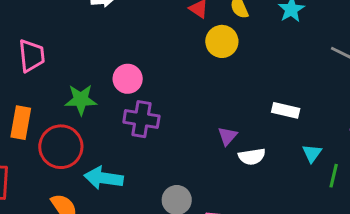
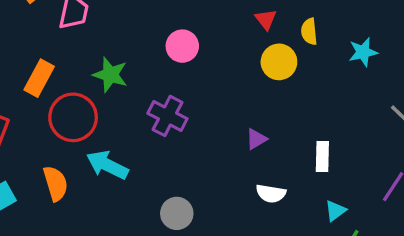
pink circle: (128, 79) -> (182, 46), moved
white rectangle: (286, 110) -> (322, 156), turned 60
purple triangle: (227, 136) -> (256, 139), moved

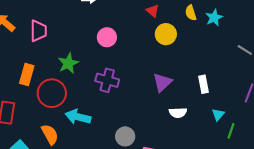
yellow semicircle: (309, 32) -> (191, 13), moved
green star: (110, 75) -> (68, 63), turned -30
purple triangle: (256, 139) -> (162, 82), size x1.5

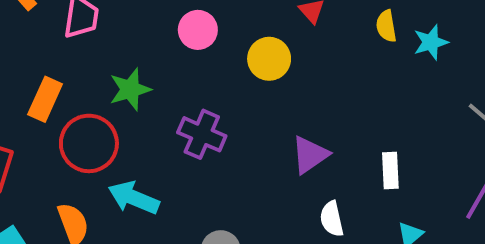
yellow circle: (166, 34) -> (269, 59), moved
pink circle: (107, 37) -> (198, 30), moved
white semicircle: (178, 113) -> (332, 219), turned 72

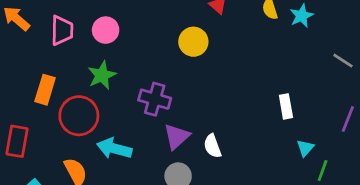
pink circle: (198, 30) -> (106, 30), moved
purple triangle: (310, 155) -> (177, 137), moved
white semicircle: (332, 219) -> (212, 146), moved

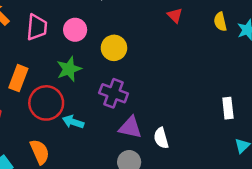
yellow circle: (193, 42) -> (114, 48), moved
purple triangle: (177, 137) -> (130, 127), turned 50
cyan arrow: (114, 148) -> (73, 122), moved, size x0.7

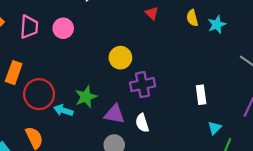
yellow circle: (114, 48) -> (120, 58), moved
green star: (69, 69) -> (86, 97), moved
purple cross: (114, 93) -> (143, 85), moved, turned -30

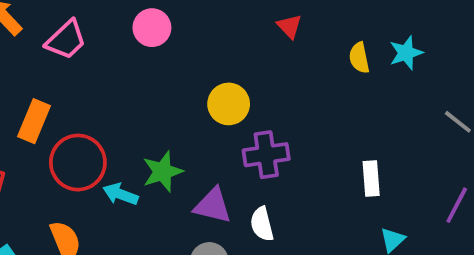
yellow semicircle: (192, 18) -> (359, 58), moved
pink trapezoid: (29, 27) -> (66, 40), turned 40
pink circle: (63, 28) -> (152, 28), moved

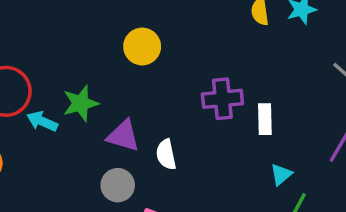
purple cross: (266, 155) -> (222, 99), moved

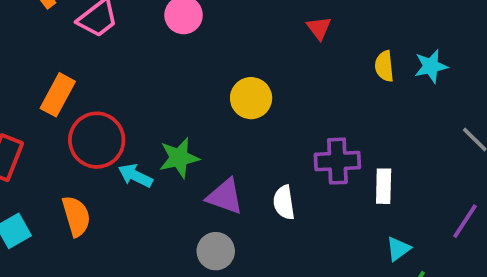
white semicircle: (166, 154) -> (284, 202), moved

